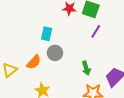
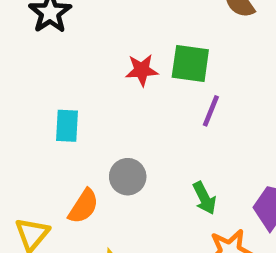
cyan rectangle: (47, 34) -> (67, 126), moved

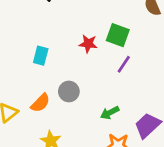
red star: (142, 70) -> (88, 44), moved
green arrow: (204, 198) -> (110, 113), turned 78

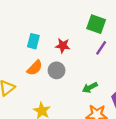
red star: (88, 44) -> (63, 46), moved
orange semicircle: (40, 103) -> (35, 68), moved

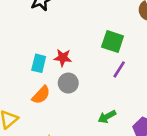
red star: (63, 46) -> (63, 58), moved
gray circle: (57, 70) -> (68, 83), moved

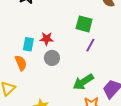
orange semicircle: (41, 95) -> (21, 63), moved, turned -63
green arrow: (107, 117) -> (83, 82), size x1.5

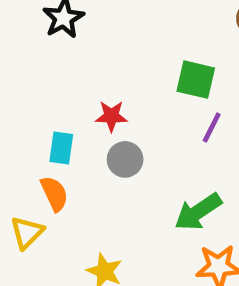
cyan rectangle: (28, 44) -> (61, 148), moved
orange semicircle: (21, 63) -> (54, 194), moved

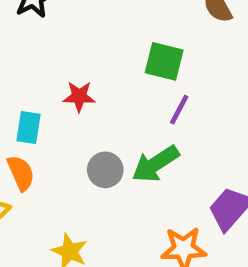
gray circle: (125, 159) -> (105, 170), moved
green arrow: (198, 212) -> (155, 164), moved

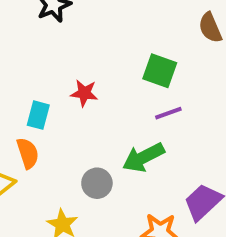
purple line: (179, 110) -> (168, 113), turned 36
gray circle: (105, 170) -> (97, 183), moved

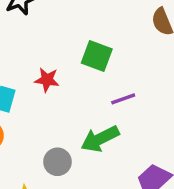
green square: (160, 71) -> (97, 56), moved

